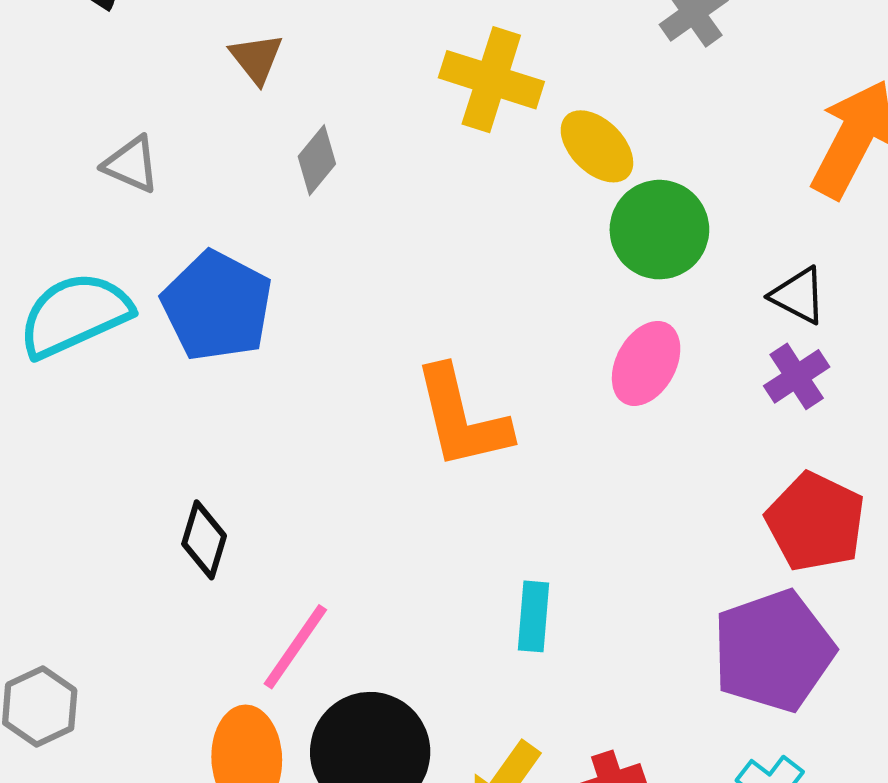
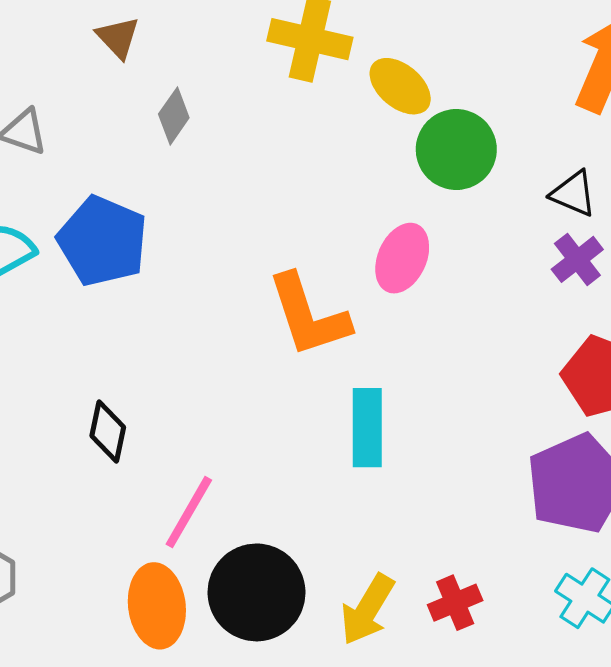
pink ellipse: (646, 363) -> (402, 258), moved
cyan rectangle: (533, 616) -> (367, 428), moved, size x1.4

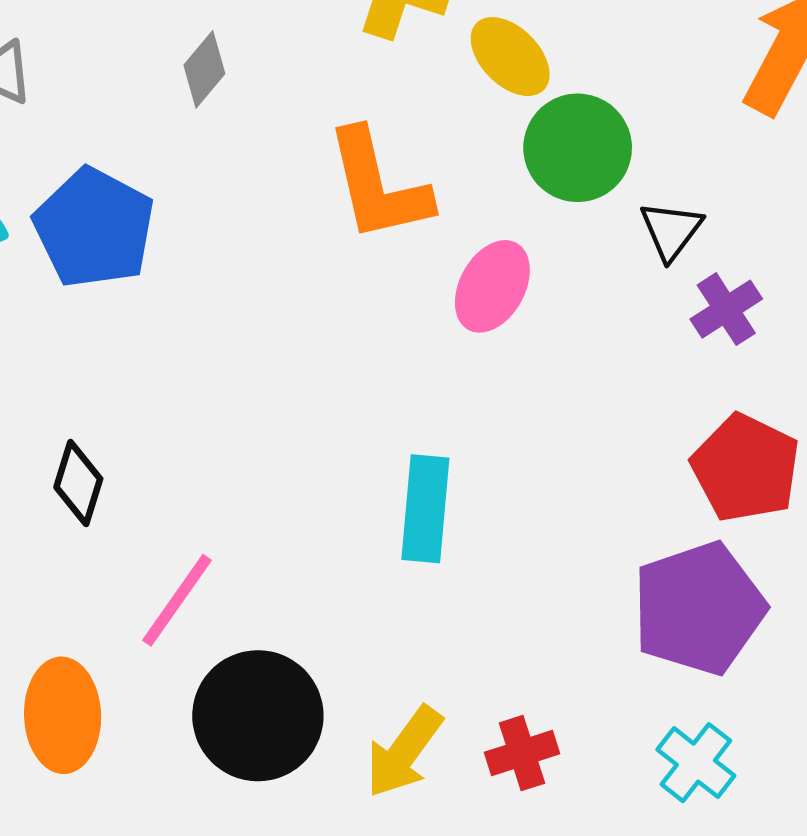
black triangle: (573, 194) -> (671, 230), moved, turned 39
orange L-shape: (309, 315) -> (378, 186), moved
orange ellipse: (157, 606) -> (63, 715), moved

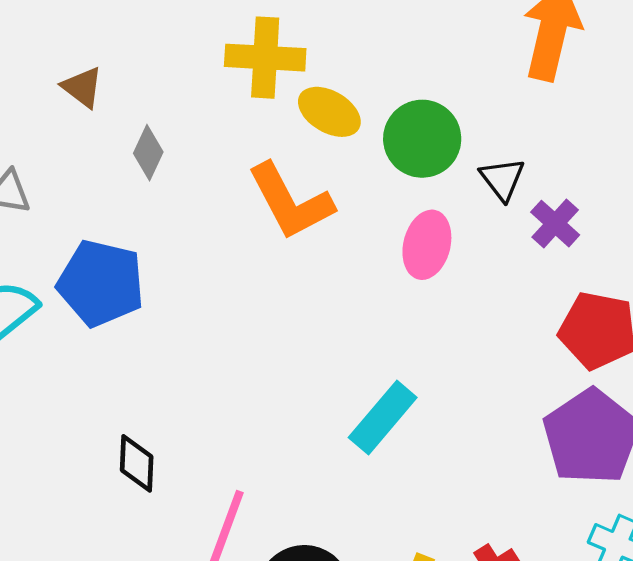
yellow ellipse: (510, 57) -> (329, 112), moved
pink ellipse: (492, 286) -> (427, 245), moved
cyan rectangle: (425, 509) -> (383, 418), turned 50

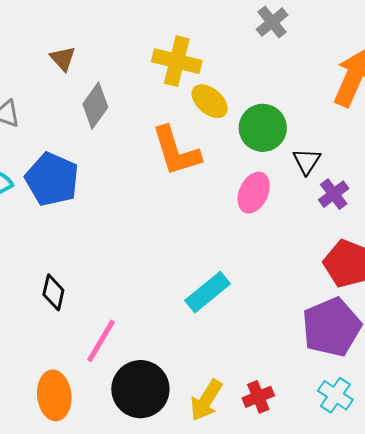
gray diamond: (148, 153) -> (95, 106), size x1.4

